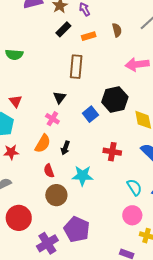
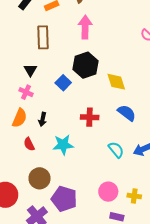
pink arrow: (137, 64) -> (85, 27), moved, turned 105
brown circle: (56, 195) -> (40, 178), moved
pink circle: (132, 215) -> (108, 192), moved

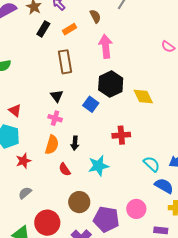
blue semicircle: (127, 113) -> (164, 186), moved
pink circle: (108, 192) -> (136, 209), moved

